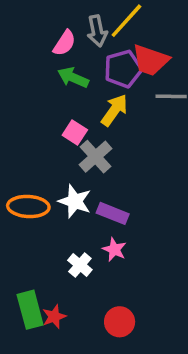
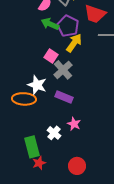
purple pentagon: (123, 69) -> (68, 26), moved, turned -30
white star: (75, 201) -> (37, 85), moved
purple rectangle: (113, 213) -> (64, 97), moved
green rectangle: (30, 310) -> (32, 147), moved

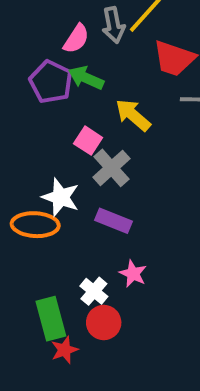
purple pentagon: (68, 26) -> (51, 82), moved
yellow arrow: (74, 43) -> (133, 115), turned -84
red circle: (77, 166) -> (104, 323), moved

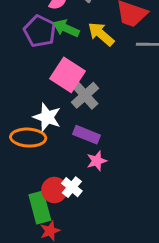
yellow arrow: (133, 115) -> (101, 34), moved
pink square: (88, 141) -> (68, 75), size x1.6
pink star: (133, 274) -> (97, 161), moved, turned 30
red circle: (104, 323) -> (54, 190), moved

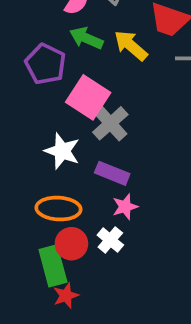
purple pentagon: (40, 31) -> (46, 64), moved
orange ellipse: (28, 138) -> (58, 209), moved
white cross: (72, 187) -> (110, 240), moved

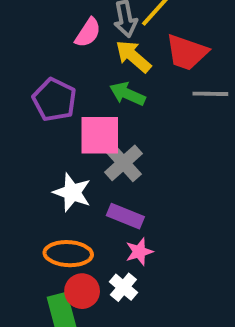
green arrow: (86, 38) -> (127, 94), moved
yellow arrow: (131, 46) -> (133, 56), moved
pink square: (88, 97) -> (100, 135), turned -33

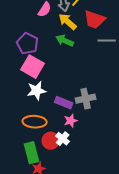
pink square: (100, 135) -> (33, 67), moved, turned 30
gray cross: (123, 163) -> (86, 99), moved, turned 30
white star: (72, 192) -> (37, 91), turned -30
red circle: (82, 291) -> (51, 141), moved

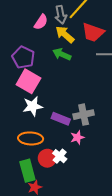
pink star: (71, 121) -> (77, 137), moved

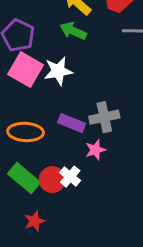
white star: (33, 106) -> (58, 71), moved
orange ellipse: (31, 138) -> (26, 132), moved
green rectangle: (27, 171) -> (24, 178), moved, turned -35

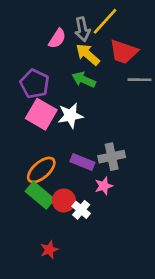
orange ellipse: (26, 132) -> (41, 170), turned -44
green rectangle: (24, 178) -> (40, 195), moved
red circle: (52, 180) -> (64, 200), moved

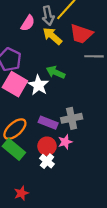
green arrow: (84, 80) -> (56, 72), moved
white star: (70, 116) -> (38, 85), turned -30
red circle: (64, 200) -> (47, 146), moved

